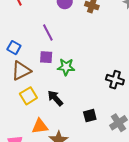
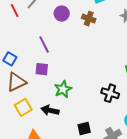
green star: (66, 67) -> (63, 89), moved, turned -30
black arrow: (55, 98) -> (50, 110), turned -36

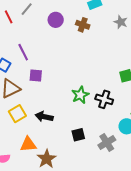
purple line: (44, 45) -> (23, 52), moved
green star: (63, 89) -> (80, 95), moved

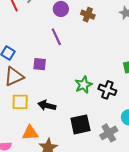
purple line: (23, 52) -> (56, 37), moved
yellow square: (17, 114) -> (20, 102), turned 30
black square: (78, 135) -> (80, 124), size x1.5

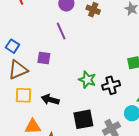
green star: (84, 85) -> (87, 80), turned -30
black cross: (107, 90) -> (111, 85), turned -36

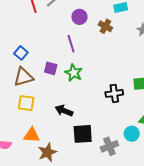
green star: (87, 80) -> (74, 73), moved
black cross: (111, 85) -> (114, 93), moved
black arrow: (50, 100) -> (64, 111), moved

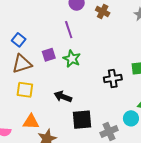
purple square: (51, 68) -> (49, 55), turned -32

